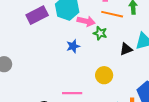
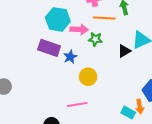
purple rectangle: (37, 15) -> (49, 48), moved, turned 55
yellow circle: (104, 75) -> (88, 77), moved

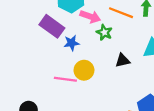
black triangle: (124, 51) -> (122, 60), moved
pink line: (77, 104) -> (65, 79), moved

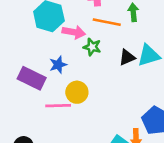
purple rectangle: (52, 26) -> (32, 78), moved
black triangle: (122, 60) -> (127, 57), moved

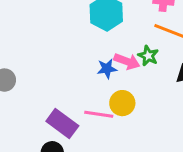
pink arrow: (74, 32) -> (127, 61), moved
purple rectangle: (32, 78) -> (62, 124), moved

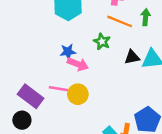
pink arrow: (127, 61) -> (78, 64), moved
yellow circle: (122, 103) -> (78, 94), moved

